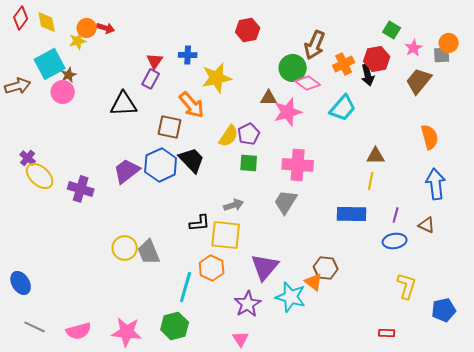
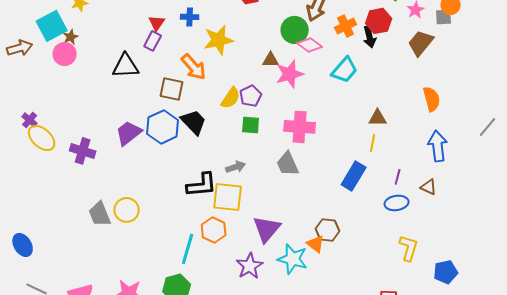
gray trapezoid: (286, 202) -> (288, 164), turned -56
blue rectangle: (352, 214) -> (354, 176), turned -60
black L-shape: (200, 223) -> (202, 185), size x1.5
gray trapezoid: (149, 252) -> (100, 214), moved

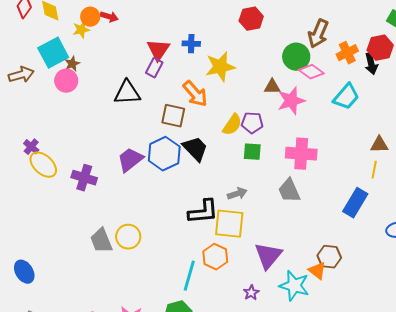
red triangle: (157, 23) -> (158, 50), size x1.4
purple pentagon: (251, 96) -> (252, 123), turned 30
purple star: (250, 266) -> (251, 293), size x0.6

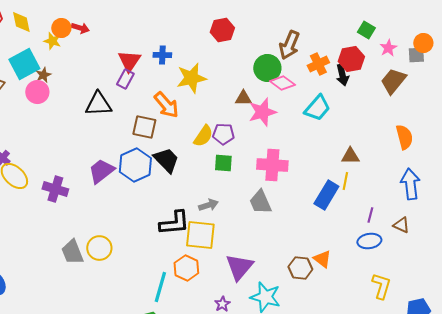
yellow star: (81, 30) -> (52, 41), turned 30
blue rectangle: (355, 203) -> (326, 195), moved
orange triangle: (317, 271) -> (322, 259), moved

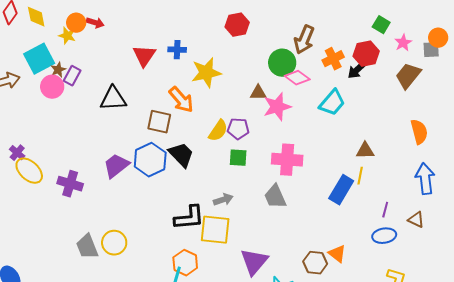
black arrow: (342, 75) -> (357, 70), turned 60
purple rectangle: (125, 79) -> (72, 76), moved
orange hexagon: (186, 268) -> (185, 263), moved

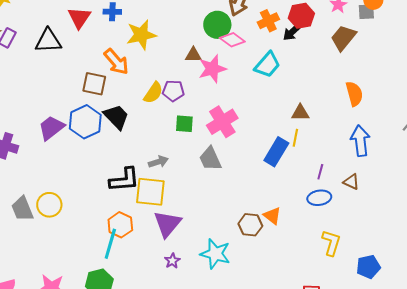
black triangle: (113, 99) -> (48, 41), moved
green square: (238, 158) -> (184, 124), moved
pink cross: (287, 160) -> (222, 122), turned -36
purple triangle: (254, 262) -> (167, 224), moved

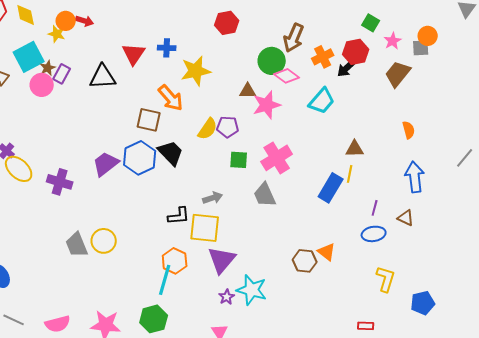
orange semicircle: (354, 94) -> (409, 130), size x0.7
black L-shape: (124, 180) -> (179, 216), size x0.7
cyan star: (215, 254) -> (252, 290), moved

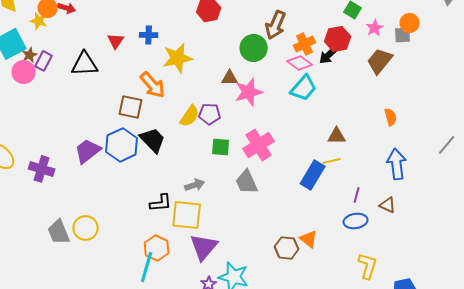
red triangle: (134, 54) -> (116, 41), size x0.7
pink diamond: (287, 76) -> (300, 63), moved
yellow line: (350, 174) -> (332, 161), turned 66

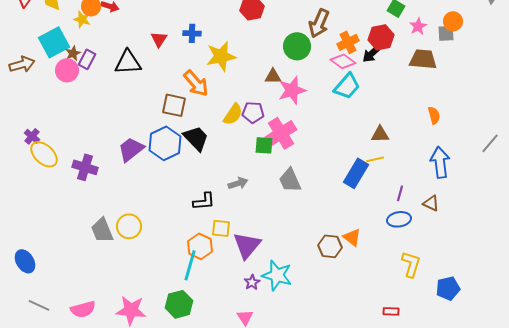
brown trapezoid: (380, 61) -> (423, 59), turned 56
pink cross: (259, 145) -> (281, 133), moved
yellow square: (187, 215) -> (221, 228), moved, size x0.6

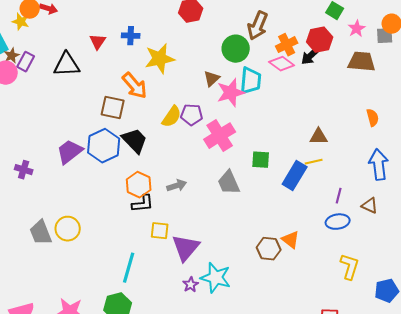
brown triangle: (273, 76) -> (212, 79), turned -42
cyan trapezoid: (347, 86) -> (251, 81), moved, turned -36
green square: (264, 145) -> (261, 160), moved
purple cross: (85, 167) -> (24, 170), size x0.7
orange hexagon: (200, 246) -> (139, 185), moved

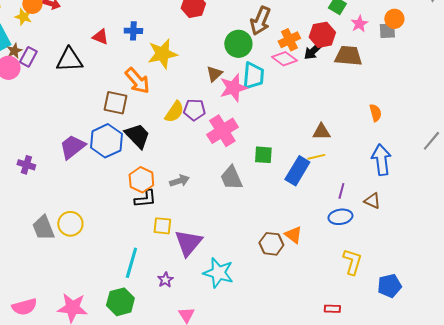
red triangle: (98, 42) -> (100, 37), turned -42
brown trapezoid: (362, 62) -> (348, 56), moved
purple star: (191, 285) -> (165, 280), moved

